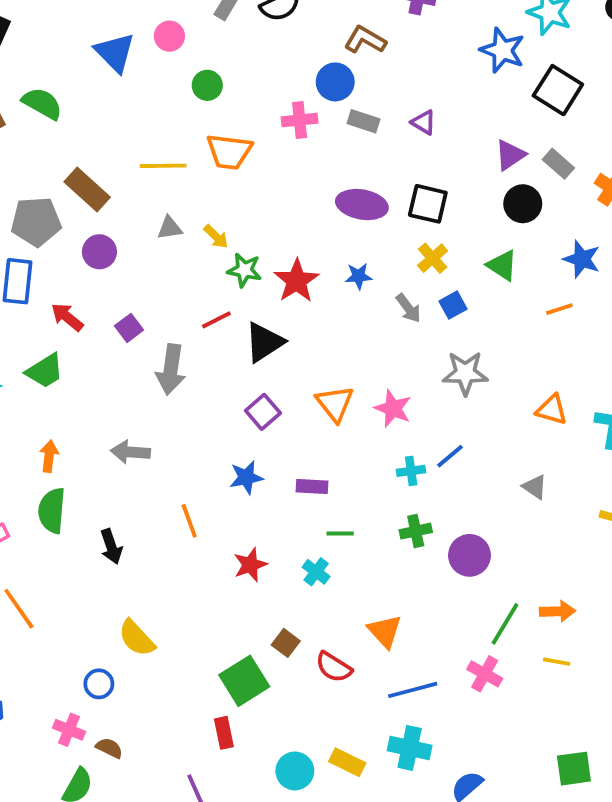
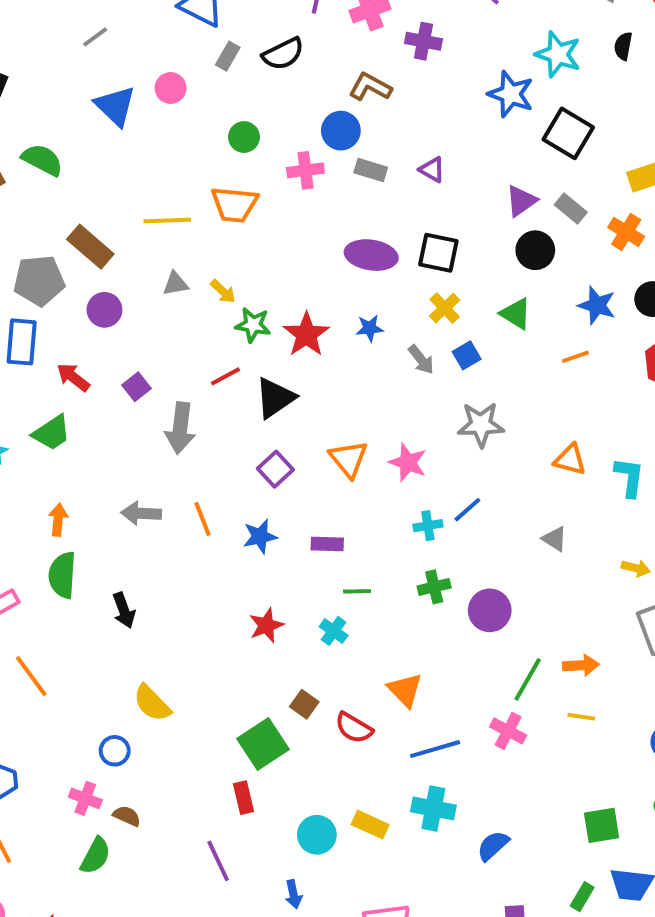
green circle: (207, 85) -> (244, 137), moved
orange line: (189, 521) -> (202, 519), moved

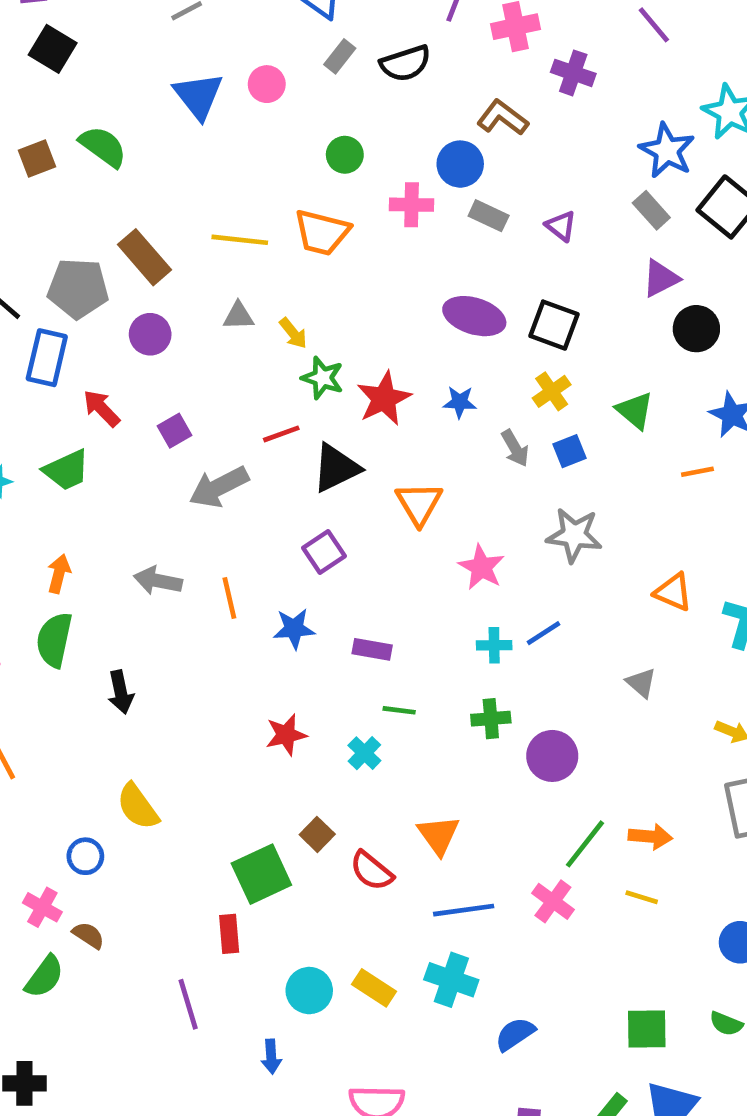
gray rectangle: (571, 209) -> (651, 210), moved
black circle: (535, 250) -> (696, 329), moved
gray arrow: (180, 428) -> (219, 487), turned 48
orange triangle: (349, 459) -> (419, 504), moved

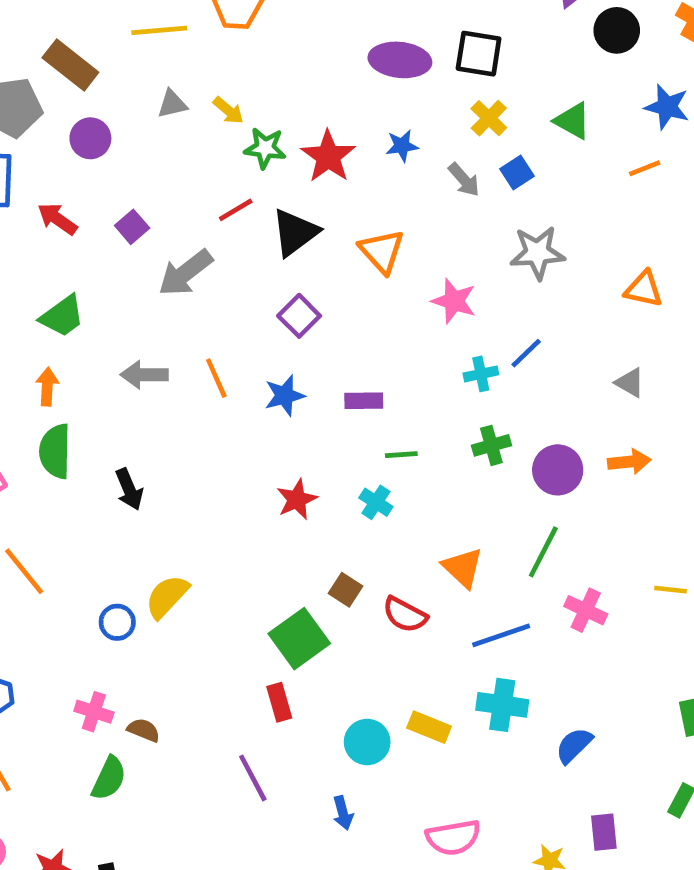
green trapezoid: (67, 470) -> (62, 316), moved
yellow semicircle: (138, 807) -> (167, 597), turned 90
orange arrow: (650, 837) -> (629, 462), moved
green line: (585, 844) -> (543, 552), moved
blue circle: (85, 856) -> (117, 622), moved

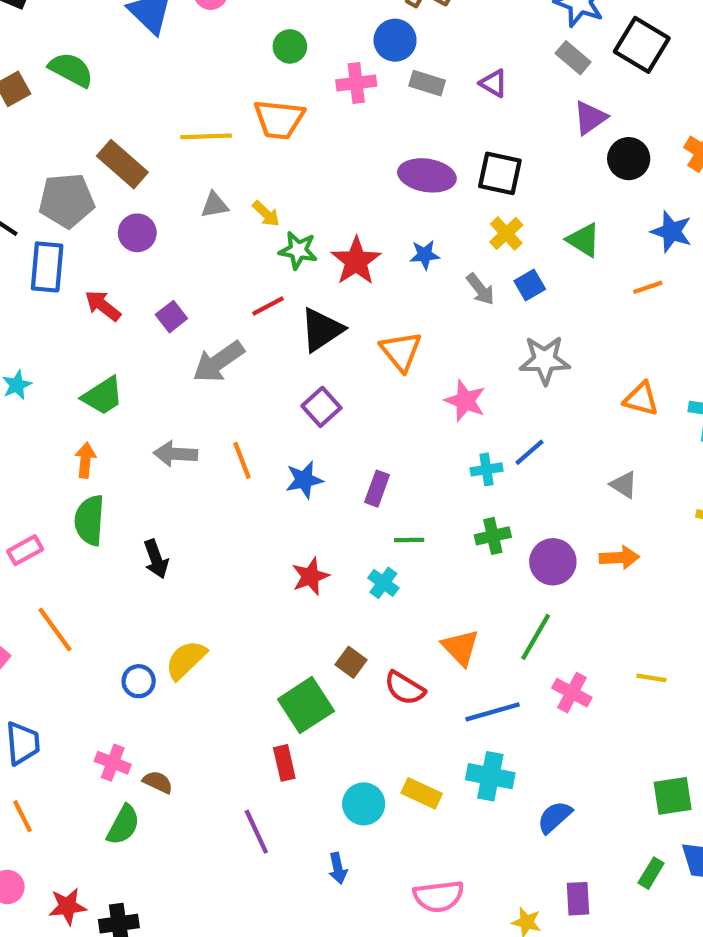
purple rectangle: (364, 401) -> (377, 489), turned -72

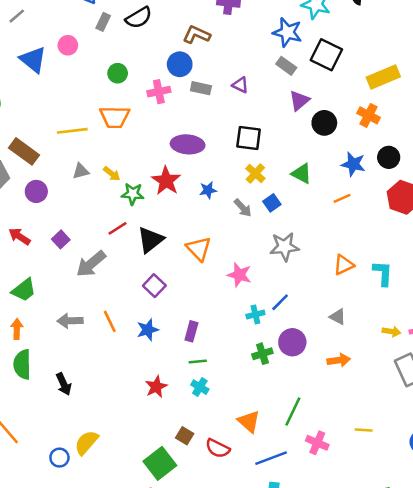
purple ellipse: (427, 175) -> (188, 144), moved
red star: (356, 261) -> (166, 181), moved
orange triangle: (641, 399) -> (344, 265), turned -35
green line: (409, 540) -> (198, 362), moved
purple circle: (553, 562) -> (292, 342), moved

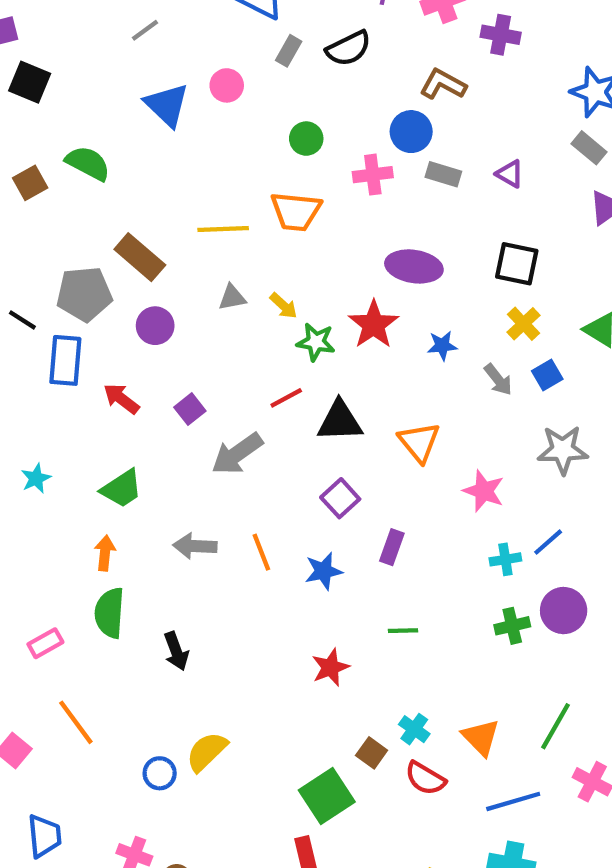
black triangle: (151, 240) -> (340, 421), turned 32
purple rectangle: (191, 331) -> (392, 547), moved
cyan cross: (200, 387) -> (414, 729), moved

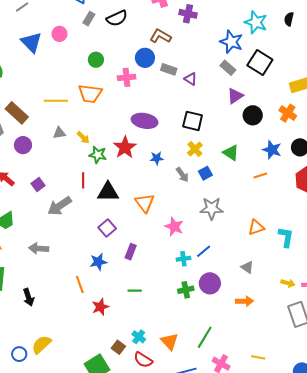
gray rectangle: (443, 174) -> (169, 69), moved
red line: (286, 398) -> (83, 180), turned -63
orange line: (261, 552) -> (80, 284), moved

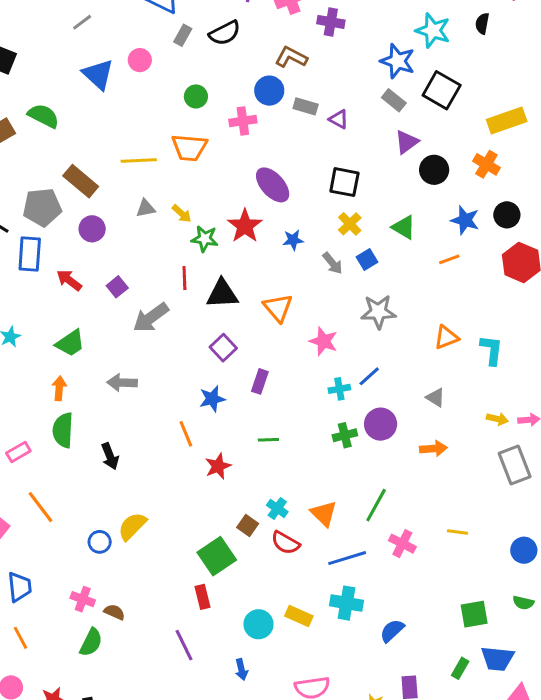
purple ellipse: (145, 121) -> (273, 185), turned 40

